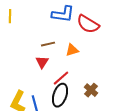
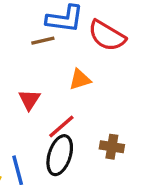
brown line: (48, 44) -> (43, 41), moved
brown cross: (91, 90) -> (112, 147), turned -32

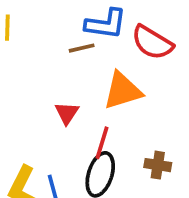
orange triangle: (80, 79) -> (122, 91), size x1.6
red line: (61, 127) -> (102, 143), turned -32

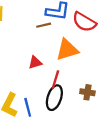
red triangle: (67, 113) -> (35, 62), turned 40

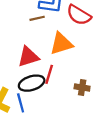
red triangle: (35, 62) -> (28, 57), size x1.5
black ellipse: (54, 98) -> (32, 83), moved, turned 55

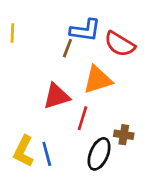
brown line: (37, 18) -> (67, 48), turned -56
black ellipse: (32, 83) -> (99, 154), moved, turned -50

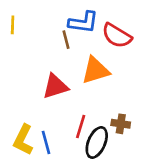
brown line: (67, 48) -> (66, 40), turned -36
red line: (83, 118) -> (81, 126), moved

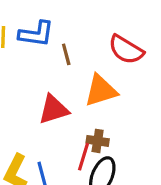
blue L-shape: (83, 22) -> (36, 34), moved
brown cross: (121, 124) -> (98, 141), moved

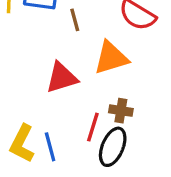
brown cross: (98, 141) -> (121, 111), moved

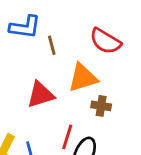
brown cross: (121, 111) -> (101, 106), moved

